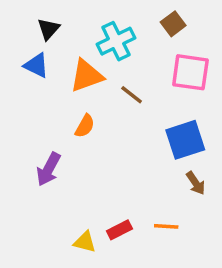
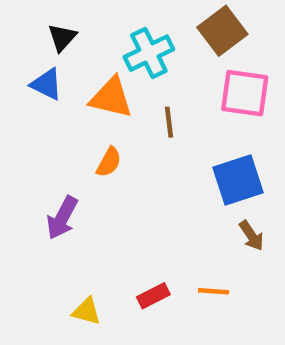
brown square: (173, 24) -> (222, 31), size x1.5
orange triangle: (87, 76) -> (111, 98), turned 33
brown line: (132, 95) -> (169, 122), turned 45
yellow triangle: (85, 242) -> (87, 311), moved

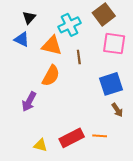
orange semicircle: (109, 162) -> (51, 76), size x1.5
red rectangle: (153, 296) -> (72, 138), size x1.6

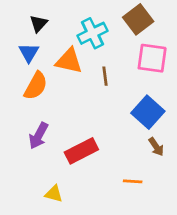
blue triangle: (22, 39) -> (29, 53), turned 35
orange semicircle: (51, 76) -> (36, 86), moved
blue square: (111, 84) -> (148, 112), turned -30
red rectangle: (72, 138) -> (81, 151), moved

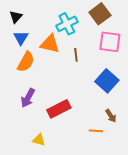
black triangle: (39, 24) -> (16, 17), moved
brown arrow: (156, 147) -> (111, 116), moved

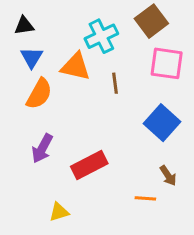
black triangle: (16, 17) -> (24, 26), turned 40
yellow triangle: (39, 140) -> (59, 212), turned -32

